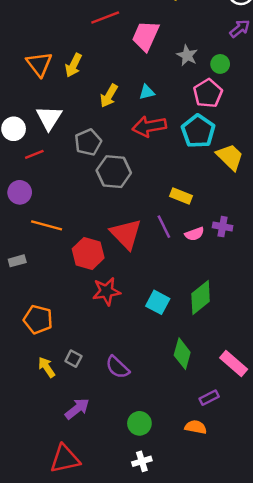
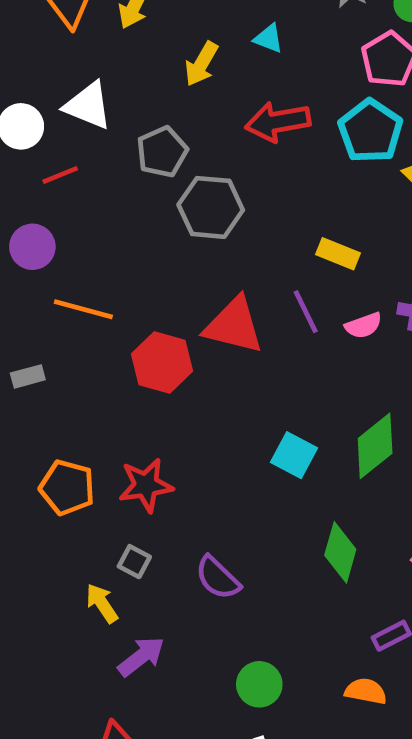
cyan triangle: (147, 92) -> (269, 38), moved, turned 35
white triangle: (49, 118) -> (88, 106), turned -40
red triangle: (126, 234) -> (234, 325), turned -32
red star: (106, 291) -> (146, 485), moved
yellow arrow: (47, 367) -> (102, 603), moved

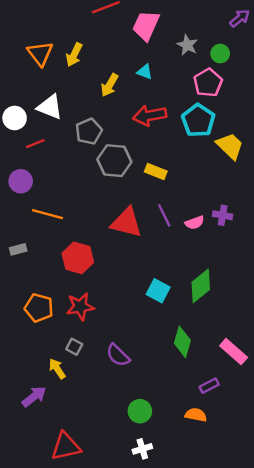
yellow rectangle: (338, 254) -> (156, 172), moved
red hexagon: (162, 363) -> (78, 258), moved
purple arrow: (141, 657) -> (34, 397), moved

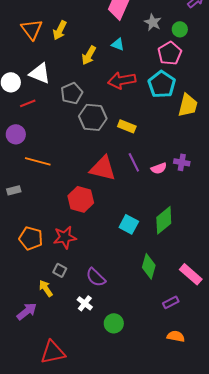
yellow trapezoid: (230, 146) -> (188, 105), turned 60
red hexagon: (78, 258) -> (81, 199), moved
orange semicircle: (196, 415) -> (176, 336), moved
white cross: (142, 449) -> (85, 303), moved, turned -35

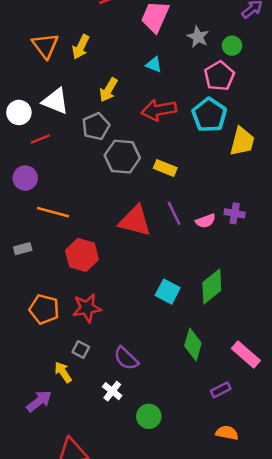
yellow arrow: (89, 55) -> (108, 90), moved
red hexagon: (81, 199) -> (82, 255), moved

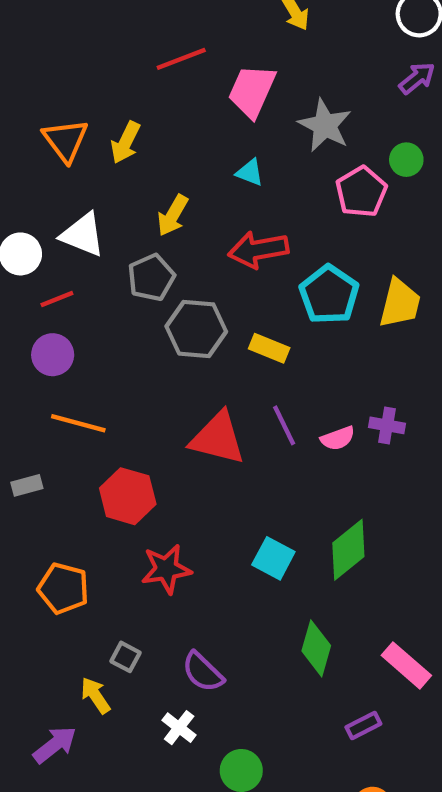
gray star: (198, 37) -> (325, 125), size x1.4
green circle: (232, 46) -> (406, 160), moved
cyan pentagon: (209, 115) -> (329, 295), moved
purple circle: (25, 178) -> (53, 355), moved
red star: (87, 308) -> (166, 569), moved

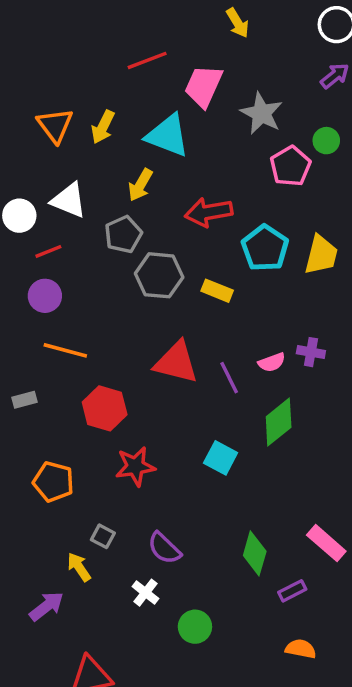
cyan triangle: (250, 172) -> (168, 135), moved, size x2.0
purple line: (284, 425) -> (229, 378), moved
green diamond: (348, 550) -> (279, 422), moved
green diamond: (316, 648) -> (255, 553), moved

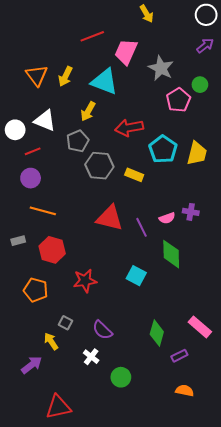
red hexagon: (105, 408) -> (52, 250), moved
green diamond: (279, 422) -> (171, 254), turned -52

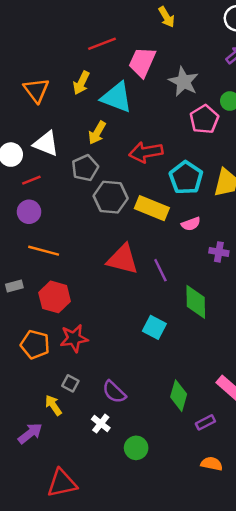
yellow arrow: (65, 76) -> (81, 83), moved
yellow rectangle: (134, 175) -> (152, 208), size x1.5
pink semicircle: (167, 218) -> (191, 224), moved
red star: (85, 281) -> (74, 338), moved

